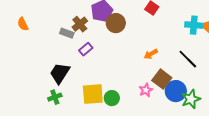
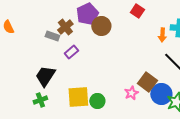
orange arrow: (151, 54) -> (162, 35), moved, turned -56

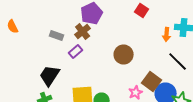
brown circle: (101, 26) -> (124, 54), moved
brown cross: (65, 27) -> (83, 32), moved

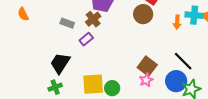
brown circle: (124, 54) -> (143, 14), moved
black line: (178, 62) -> (183, 61), moved
brown square: (152, 82) -> (147, 66), moved

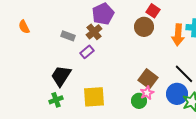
orange arrow: (177, 22) -> (178, 35), size x1.5
green circle: (112, 88) -> (139, 101), moved

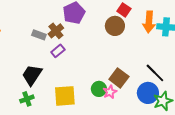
brown cross: (94, 32) -> (56, 31), moved
orange arrow: (178, 35) -> (149, 22), moved
pink star: (147, 93) -> (110, 92), moved
green circle: (139, 101) -> (99, 89), moved

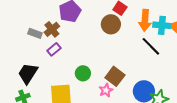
black line: (155, 73) -> (151, 46), moved
green circle: (99, 89) -> (83, 73), moved

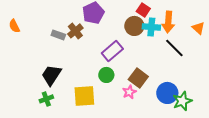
cyan cross: (162, 25) -> (151, 27), moved
purple rectangle: (54, 49) -> (112, 51), moved, size x1.5

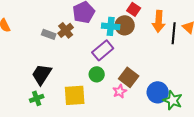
cyan cross: (151, 27) -> (111, 26), moved
black line: (174, 48) -> (174, 33), moved, turned 50
green star: (182, 101) -> (173, 100), turned -30

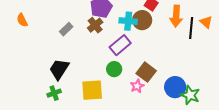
brown cross: (66, 30) -> (95, 25), moved
gray rectangle: (49, 34) -> (66, 29), turned -64

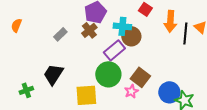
orange semicircle: (22, 20) -> (16, 25), turned 48
brown circle: (142, 20) -> (131, 36), moved
green circle: (114, 69) -> (108, 74), size x1.6
green cross: (54, 93) -> (26, 90), moved

